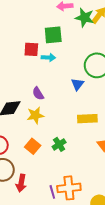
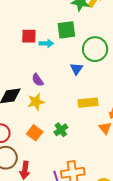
green square: (53, 35) -> (66, 30), moved

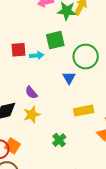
orange square: (35, 133) -> (12, 146), moved

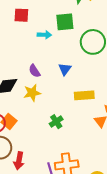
red square: (18, 50) -> (21, 15), moved
blue triangle: (69, 78) -> (65, 69), moved

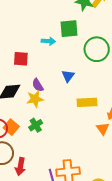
red square: (21, 15) -> (21, 59), moved
purple semicircle: (34, 71) -> (38, 85), moved
green cross: (56, 122) -> (36, 125), moved

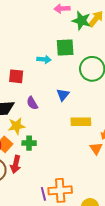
yellow star: (35, 99) -> (17, 126), moved
green cross: (36, 125) -> (29, 143), turned 32
red arrow: (20, 167) -> (16, 164), moved

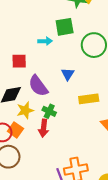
purple semicircle: (32, 103) -> (38, 86), size x1.6
green cross: (29, 143) -> (49, 111), moved, turned 32
red arrow: (16, 164) -> (44, 128), moved

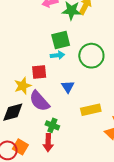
cyan arrow: (45, 41) -> (57, 55), moved
red square: (19, 61) -> (39, 72), moved
yellow star: (25, 110) -> (23, 86), moved

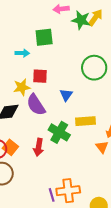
green square: (61, 40) -> (44, 37), moved
cyan arrow: (57, 55) -> (22, 53), moved
green cross: (52, 125) -> (59, 132), moved, size x1.5

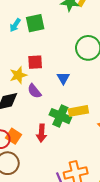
cyan arrow: (22, 53) -> (15, 25), moved, turned 128
purple semicircle: (36, 105) -> (34, 91), size x0.7
yellow rectangle: (86, 121) -> (78, 111), moved

